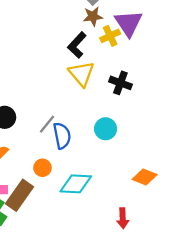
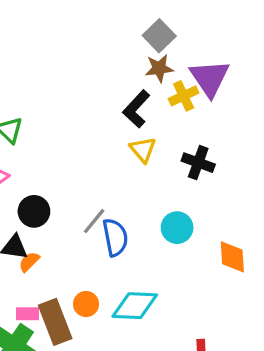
yellow triangle: (81, 74) -> (143, 150), size x0.7
orange circle: (42, 168) -> (86, 304), moved
orange diamond: (145, 177) -> (232, 257), moved, turned 65
brown rectangle: (20, 195) -> (55, 322), turned -56

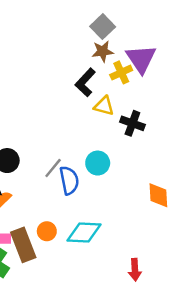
yellow triangle: (143, 150) -> (104, 106), moved, turned -35
cyan circle: (177, 228) -> (98, 163), moved

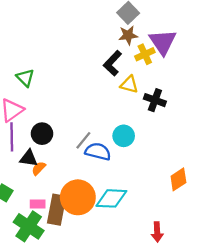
blue semicircle: (69, 180) -> (98, 152), turned -65
orange diamond: (158, 195) -> (178, 179), moved, turned 60
orange circle: (47, 231) -> (78, 197), size x2.0
brown rectangle: (23, 245) -> (57, 210), turned 32

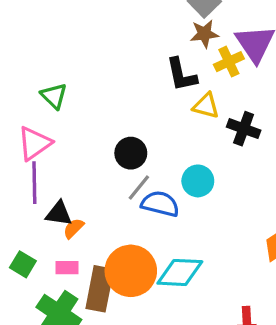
black L-shape: (112, 63) -> (181, 75), turned -55
black circle: (42, 134) -> (131, 153), moved
pink rectangle: (38, 204) -> (67, 268), moved

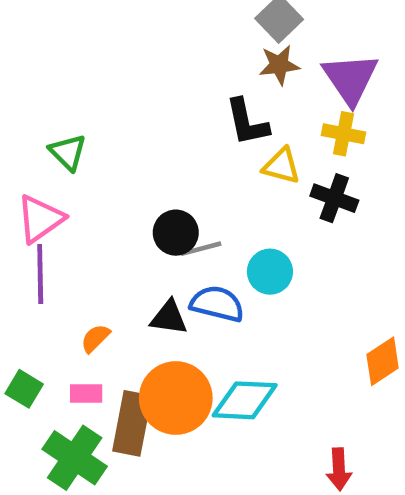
yellow cross: (229, 62) -> (343, 134), moved, turned 36
gray line: (139, 187) -> (201, 249), moved, turned 36
black triangle: (59, 214) -> (169, 318), moved

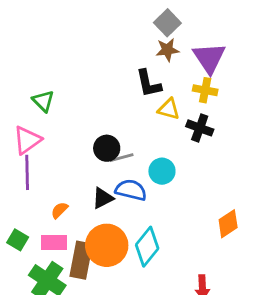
black triangle: (169, 318) -> (103, 198), turned -35
pink rectangle: (86, 393) -> (54, 243), size x1.4
cyan diamond: (245, 400) -> (147, 247), turned -54

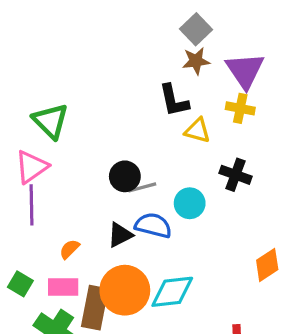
green triangle: (43, 101) -> (50, 121), size x1.4
black cross: (200, 128) -> (236, 175), moved
cyan diamond: (147, 247) -> (172, 292), turned 45

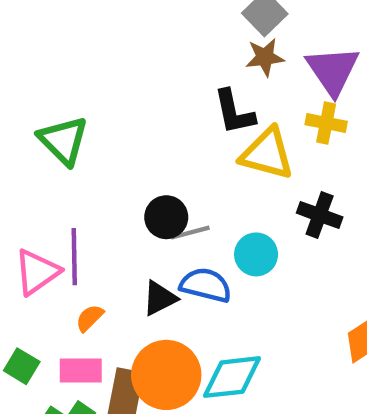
yellow triangle: (198, 131) -> (267, 154), size x1.5
pink triangle: (32, 167) -> (37, 272), moved
purple line: (32, 205) -> (74, 257), moved

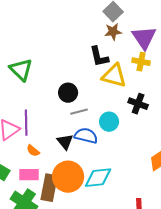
black circle: (166, 217) -> (68, 93), moved
black triangle: (160, 298) -> (65, 142), turned -42
orange semicircle: (90, 318) -> (33, 151), turned -96

